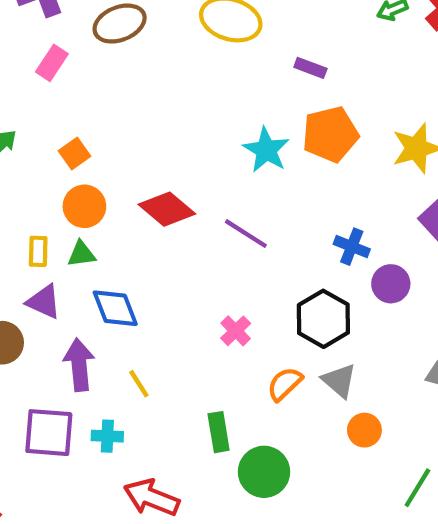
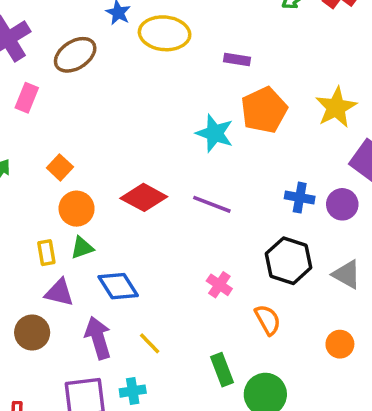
purple circle: (391, 284) -> (342, 204), moved
gray triangle: (339, 381) -> (347, 274), moved
orange semicircle: (285, 384) -> (268, 320), turned 116

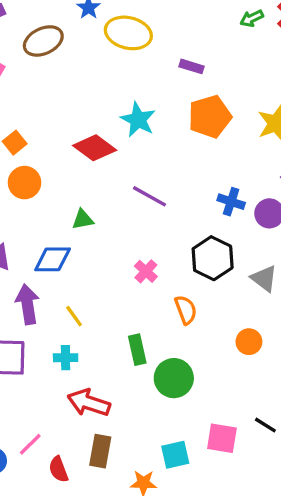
cyan star: (215, 133) -> (138, 120), moved
red diamond: (144, 197) -> (95, 148), moved
green triangle: (82, 248) -> (83, 219), moved
blue diamond: (118, 286) -> (53, 259), turned -66
cyan cross: (133, 391) -> (66, 358), moved

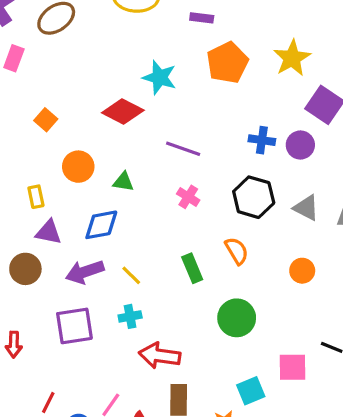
orange circle: (24, 183) -> (78, 167), moved
green triangle: (83, 219) -> (123, 182), turned 30
pink cross: (146, 271) -> (188, 197), moved
purple arrow: (27, 304) -> (85, 272), turned -90
green rectangle: (137, 350) -> (192, 268), moved

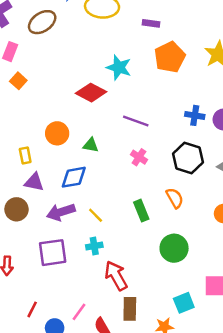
orange square: (46, 120) -> (18, 81), moved
red arrow: (160, 356) -> (116, 276), turned 52

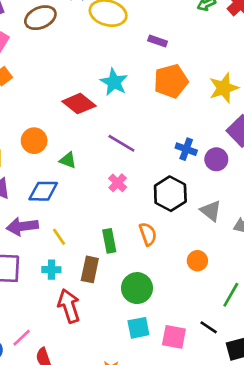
cyan square: (184, 303) -> (138, 328), moved
brown rectangle: (130, 309) -> (90, 269), moved

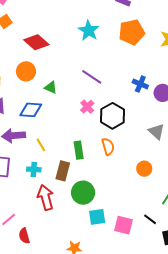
red diamond: (79, 104) -> (36, 42), moved
black hexagon: (170, 194) -> (113, 116), moved
green circle: (137, 288) -> (83, 193), moved

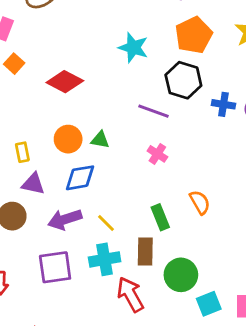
orange circle: (26, 71) -> (68, 139), moved
black hexagon: (113, 116) -> (183, 80), moved
cyan cross: (34, 169) -> (105, 259), size x1.5

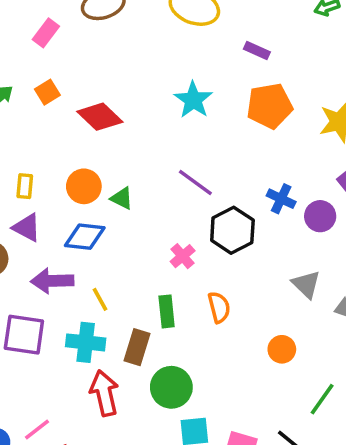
orange square: (14, 64) -> (47, 92), moved
black hexagon: (183, 80) -> (232, 230), moved
pink cross: (157, 154) -> (183, 256), moved

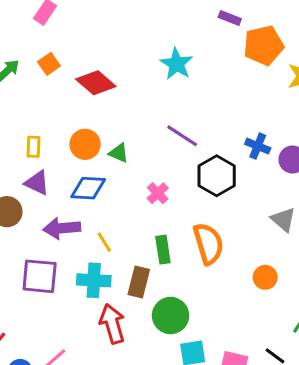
orange pentagon: (270, 106) -> (264, 45), moved
pink cross: (183, 256) -> (158, 193), moved
orange semicircle: (219, 307) -> (208, 244), size x1.5

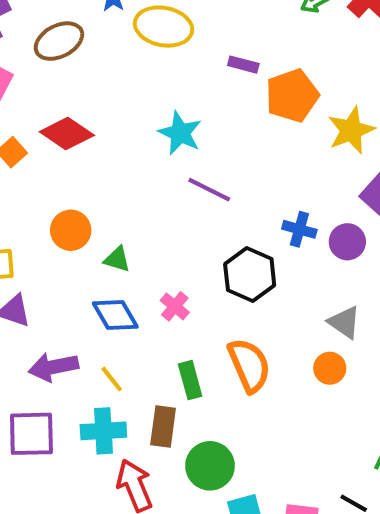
red diamond: (96, 83) -> (67, 133), moved
purple line: (182, 136) -> (209, 190), moved
orange circle: (85, 144) -> (71, 230), moved
blue diamond: (88, 188) -> (115, 315), moved, turned 63
orange circle: (265, 277) -> (330, 368), moved

